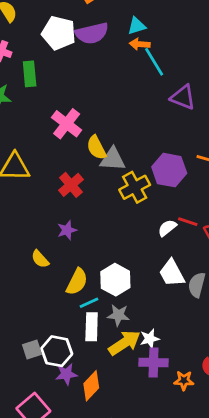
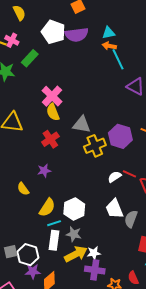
green rectangle: (30, 74) -> (30, 58), turned 42
yellow semicircle: (96, 148) -> (53, 112), moved

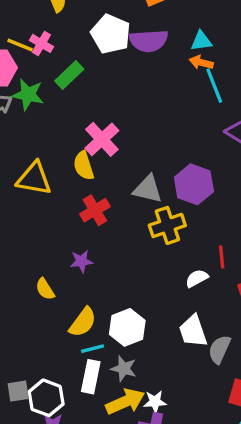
yellow semicircle: (53, 112) -> (84, 166), moved
purple hexagon: (120, 136) -> (194, 184), moved
red line: (129, 174) -> (222, 257), moved, turned 56

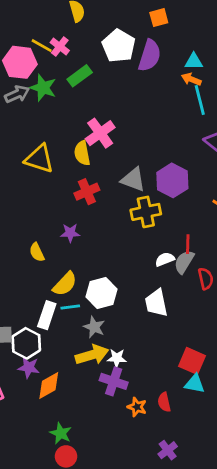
purple semicircle: (149, 41) -> (150, 56), turned -76
gray semicircle: (219, 349) -> (184, 262), moved
white rectangle: (91, 377) -> (47, 315), moved

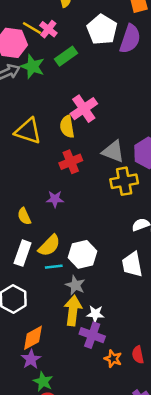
white rectangle: (47, 315) -> (23, 253), moved
yellow arrow: (92, 355) -> (73, 310), turned -68
purple star: (29, 367) -> (31, 359), moved, turned 30

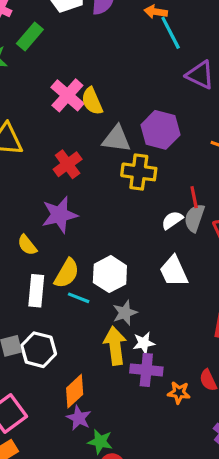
yellow semicircle: (67, 127) -> (92, 101), moved
yellow cross: (124, 181) -> (139, 172), turned 32
purple star: (55, 199) -> (60, 215), size x1.6
cyan line: (54, 267) -> (79, 298), turned 42
gray star: (75, 285) -> (125, 313), moved, turned -30

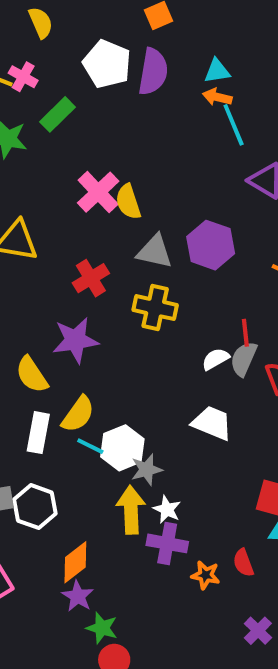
yellow cross: (139, 172) -> (155, 308), moved
yellow semicircle: (27, 245) -> (32, 375), size x1.4
white trapezoid: (174, 271) -> (212, 423), turned 132
white hexagon: (110, 274) -> (122, 448), moved
white star: (144, 343) -> (167, 509), turned 30

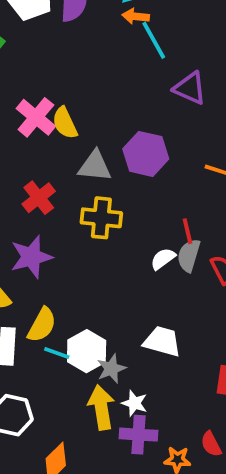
white trapezoid: (212, 423) -> (162, 341), moved

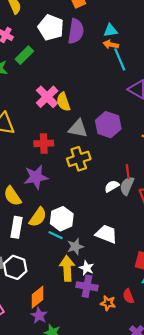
red cross: (39, 198) -> (44, 143), turned 30
yellow cross: (101, 218) -> (79, 159), turned -30
white hexagon: (87, 351) -> (62, 219), moved
cyan line: (57, 353) -> (56, 235), moved

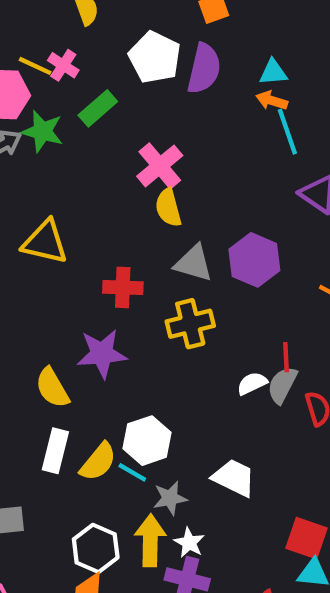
pink cross: (47, 97) -> (160, 166), moved
yellow semicircle: (38, 217) -> (98, 462), moved
white hexagon: (15, 267) -> (96, 548), moved

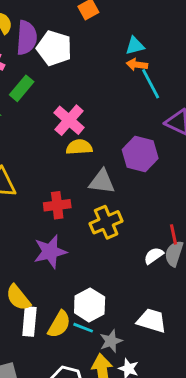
purple semicircle: (204, 69) -> (27, 38), moved
yellow semicircle: (168, 208) -> (79, 147), turned 110
purple hexagon: (254, 260) -> (140, 154), moved
yellow semicircle: (52, 388) -> (18, 298), moved

